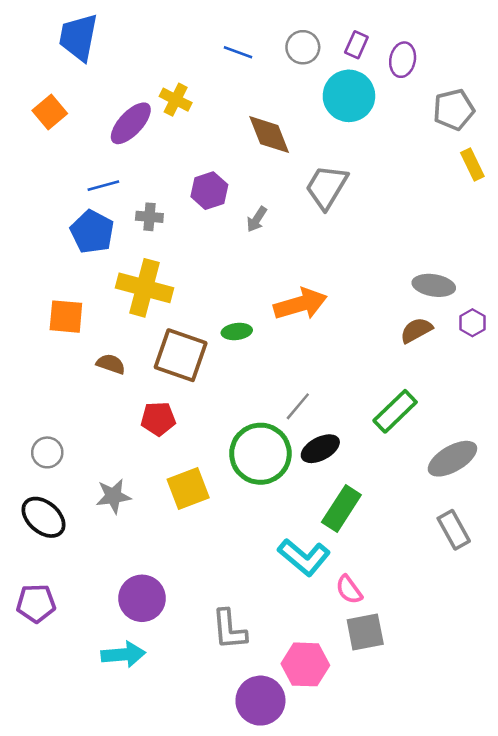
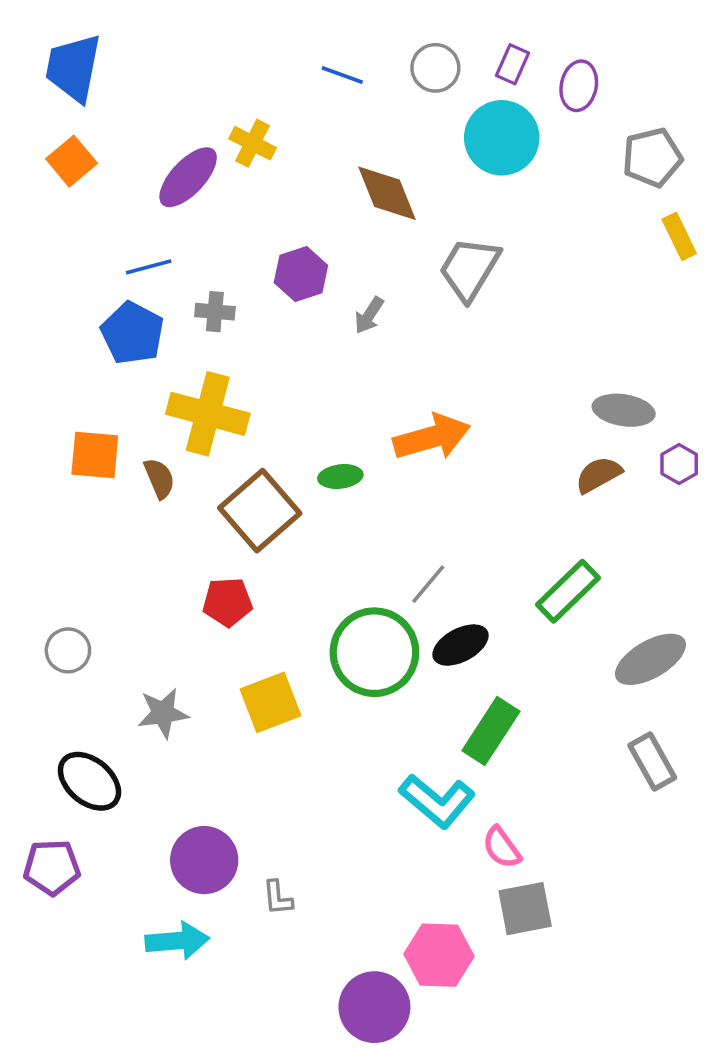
blue trapezoid: (78, 37) -> (73, 68), moved
brown square: (181, 355) -> (260, 511), turned 30
brown semicircle: (111, 364) -> (159, 478), moved, turned 48
black ellipse: (44, 517) -> (89, 781), moved
gray L-shape: (229, 629) -> (278, 898), moved, size x0.6

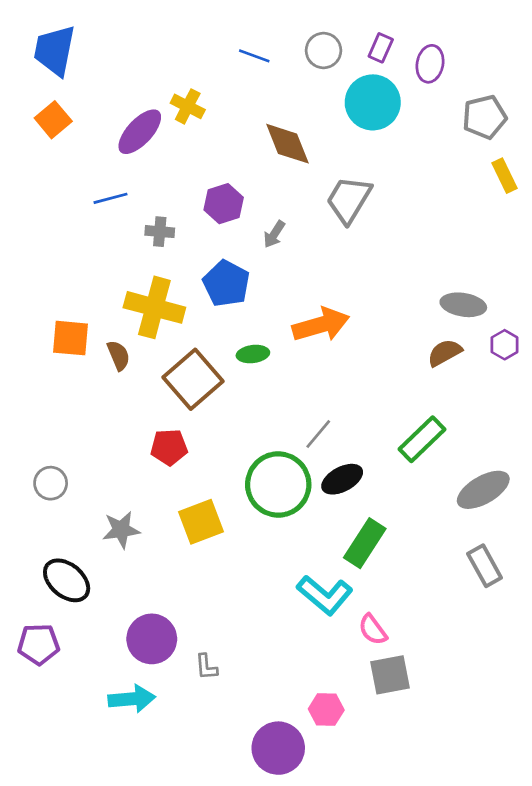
blue pentagon: (132, 333) -> (226, 283), moved
pink hexagon: (439, 955) -> (326, 709), size x0.7

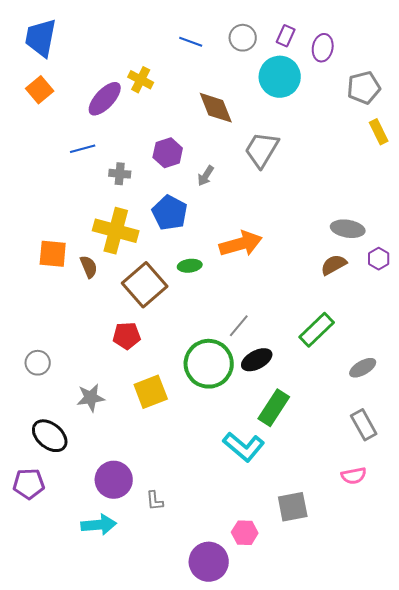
gray ellipse: (483, 490) -> (363, 368), size x0.7
pink semicircle: (373, 630) -> (354, 476), moved, turned -65

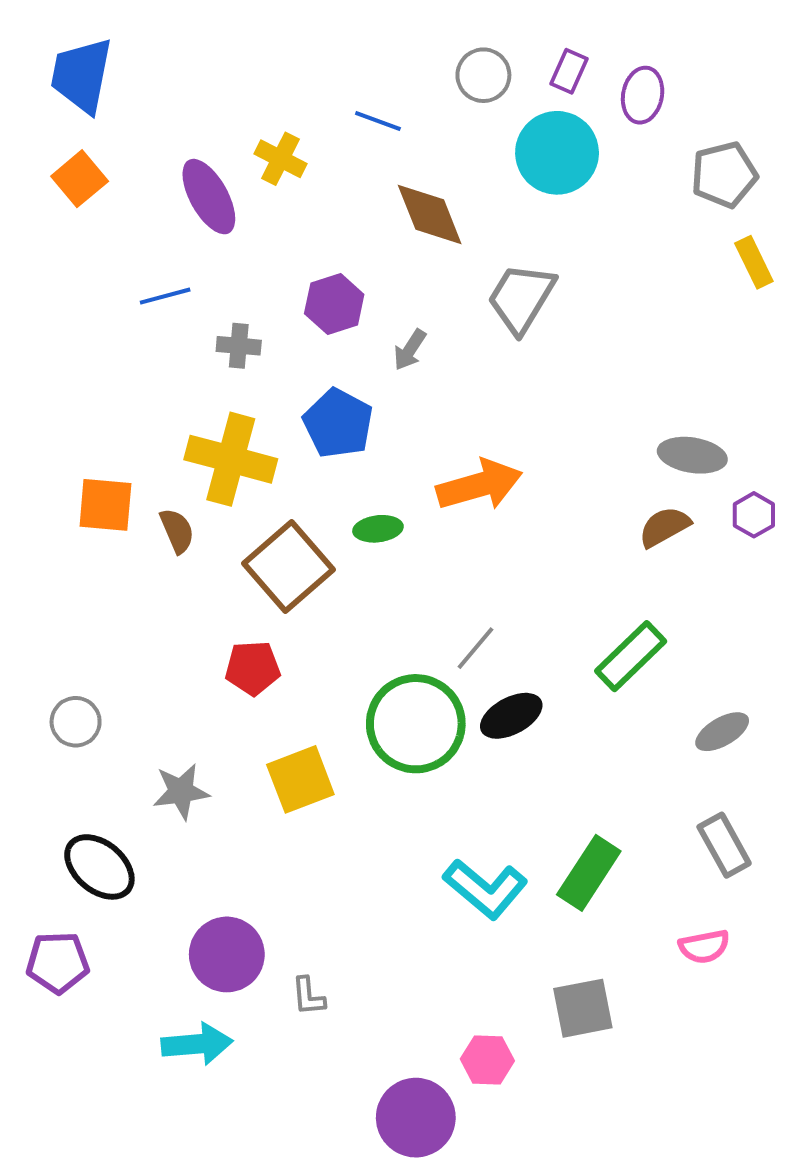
blue line: (191, 42) -> (378, 121), moved
purple ellipse: (105, 99) -> (209, 197), turned -72
green rectangle: (274, 408) -> (589, 873), moved

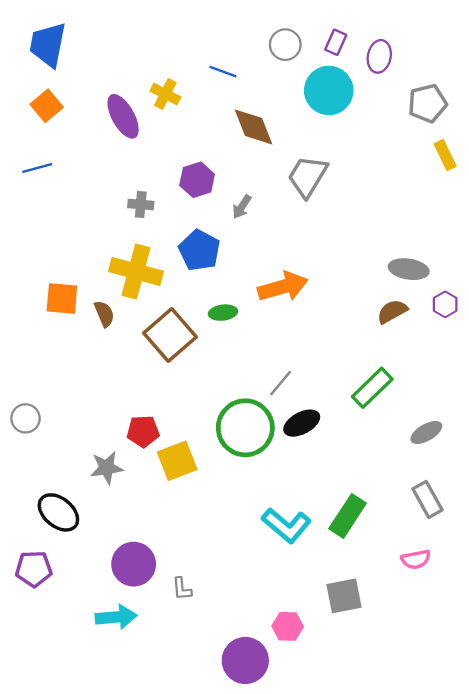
blue line: (165, 296) -> (37, 168), moved
red pentagon: (253, 668) -> (143, 431), moved
gray circle: (76, 722) -> (26, 418), moved

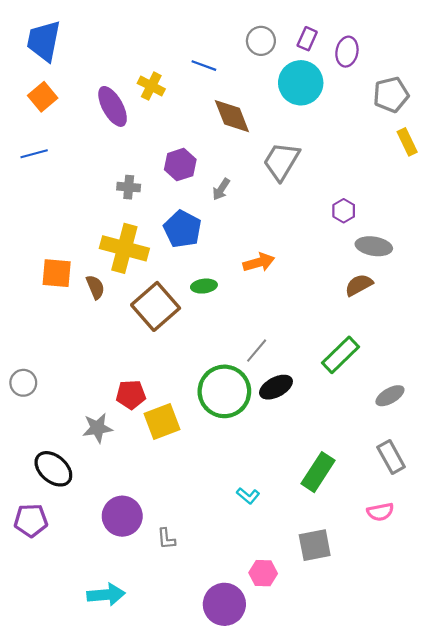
orange arrow: (283, 287) -> (259, 262), size x0.7
purple hexagon: (445, 304) -> (344, 211), moved
cyan L-shape: (286, 525) -> (248, 496), moved, size x0.5
cyan arrow: (116, 617) -> (106, 595), moved

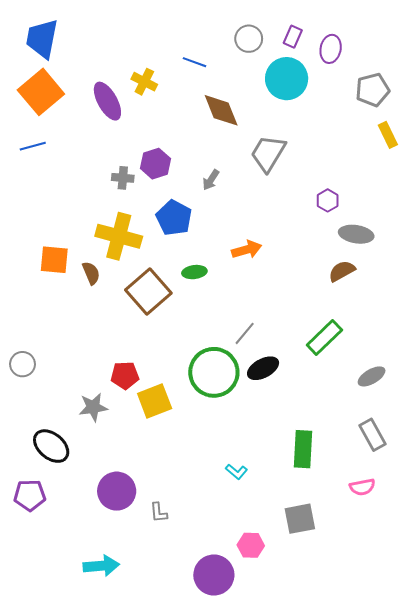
orange square: (43, 97) -> (41, 92), size x1.6
purple hexagon: (180, 165) -> (156, 164), moved
green rectangle: (318, 472) -> (303, 449), turned -30

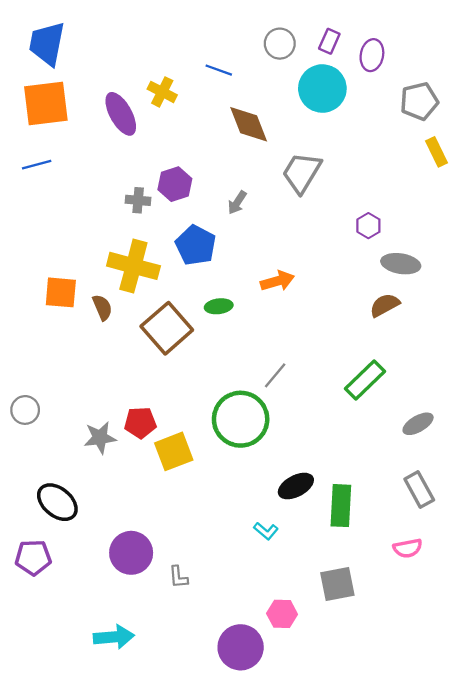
orange square: (41, 92) -> (46, 103), turned 33
black ellipse: (263, 368) -> (296, 486), moved
gray star: (93, 407) -> (100, 438), moved

